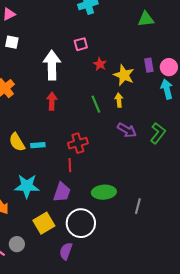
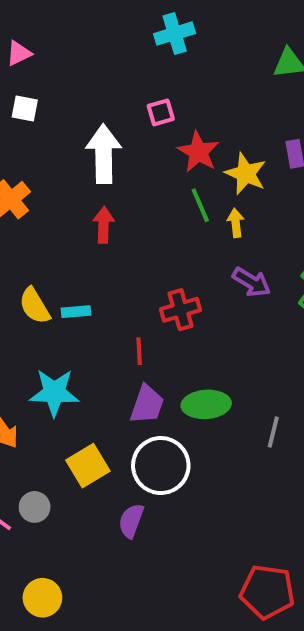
red star: (100, 64) -> (198, 152), size x1.5
green line: (96, 104) -> (200, 205), moved
red cross: (78, 143) -> (181, 310), moved
purple trapezoid: (62, 192) -> (147, 404), moved

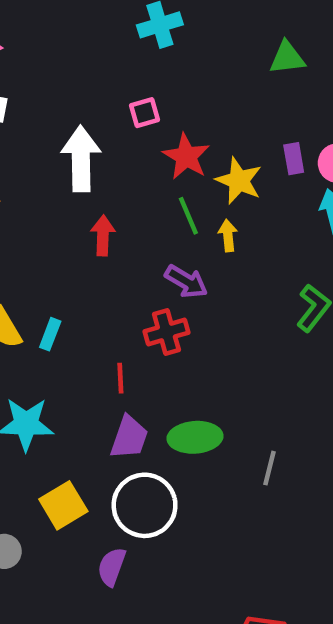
red arrow: (104, 225) -> (103, 235), moved
purple arrow: (252, 282) -> (186, 282), moved
cyan rectangle: (76, 312) -> (50, 334), turned -64

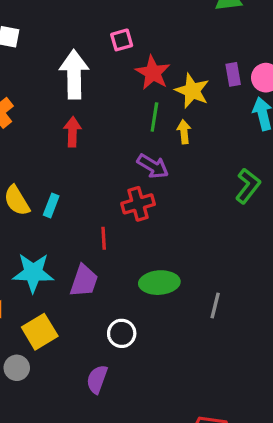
green line: (188, 216) -> (154, 117), turned 32
red arrow: (103, 235) -> (72, 132), moved
purple trapezoid: (129, 437) -> (84, 281), moved
yellow square: (63, 505) -> (40, 332), moved
white circle: (145, 505) -> (122, 333), size x0.6

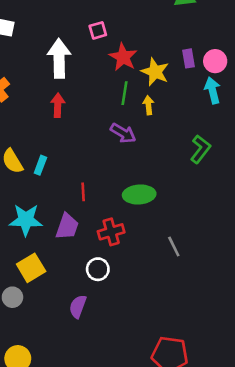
red cross: (138, 204) -> (111, 232), moved
green ellipse: (159, 283) -> (139, 194), moved
gray line: (215, 306) -> (174, 246), turned -40

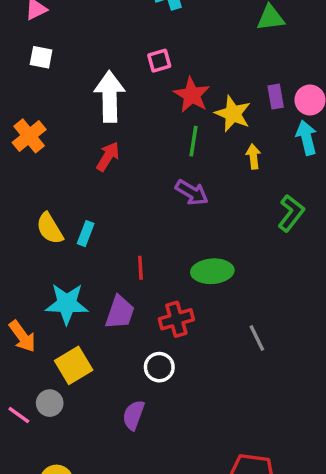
red arrow: (58, 105) -> (108, 157), turned 30
yellow arrow: (148, 105) -> (253, 157), moved

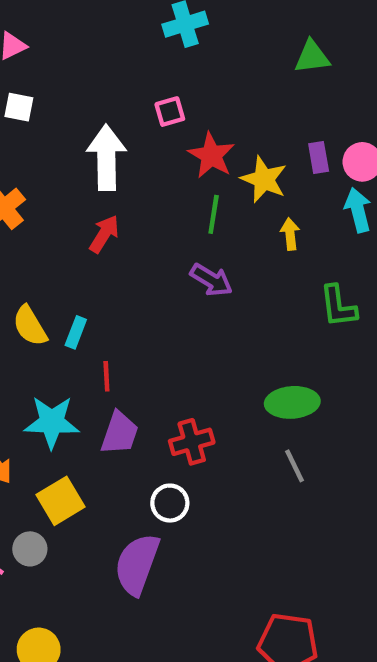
green L-shape: (291, 213) -> (338, 306), turned 135
red line: (140, 268) -> (106, 376), moved
green ellipse: (212, 271) -> (292, 402), moved
purple semicircle: (134, 415) -> (137, 564), size x1.6

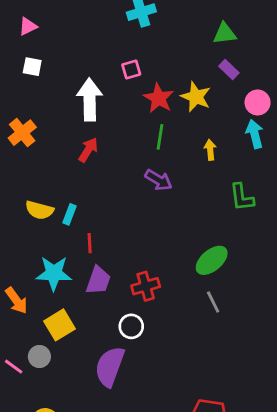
purple rectangle: (319, 157) -> (229, 69), moved, turned -36
yellow star: (264, 179) -> (196, 97), moved
yellow semicircle: (30, 326) -> (39, 210), turned -44
green ellipse: (292, 402) -> (212, 260), turned -36

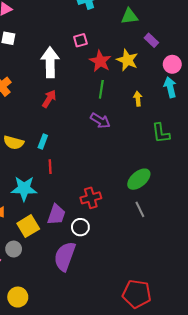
green triangle: (225, 34) -> (129, 16), moved
cyan rectangle: (70, 214) -> (43, 142), moved
purple trapezoid: (98, 280) -> (56, 215), moved

